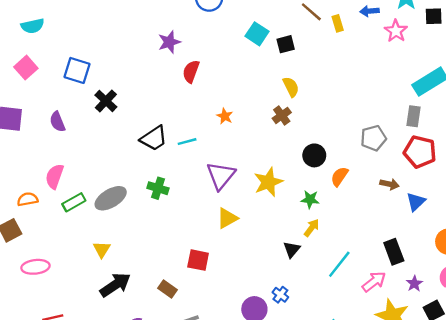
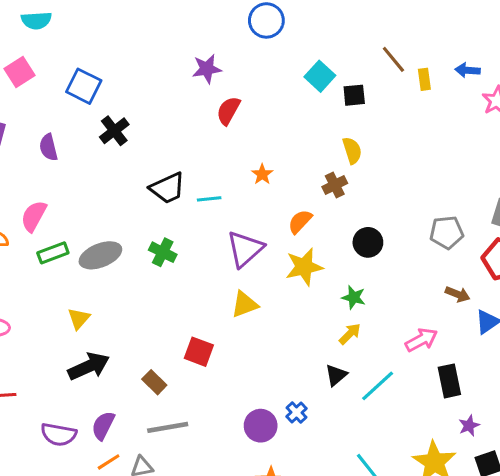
orange semicircle: (339, 176) -> (300, 222), moved
black triangle: (292, 249) -> (336, 375), moved
pink arrow: (374, 282) -> (421, 340), moved

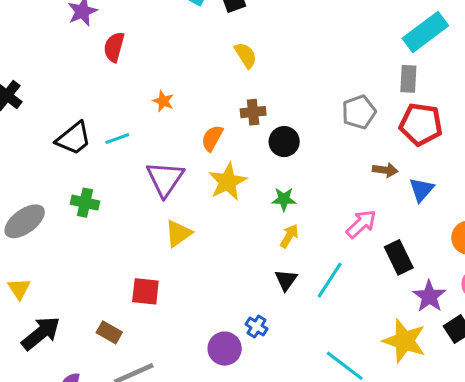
brown cross: (335, 185) -> (253, 112), moved, turned 35
purple star: (469, 426) -> (429, 296), size x1.5

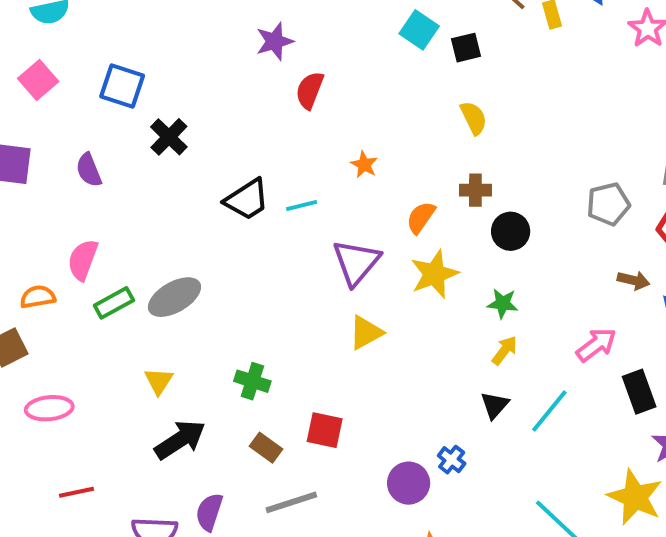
green cross: (85, 203) -> (252, 381), moved
red square: (145, 291) -> (325, 430), moved

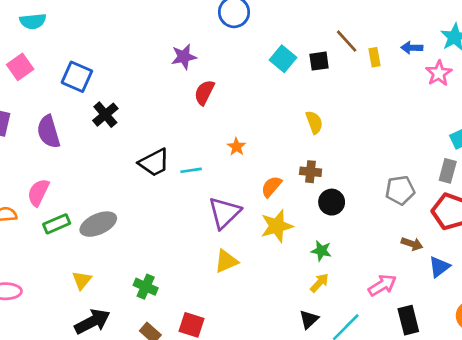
black square: (466, 48) -> (319, 61), moved
purple semicircle: (89, 170) -> (49, 132), size x1.4

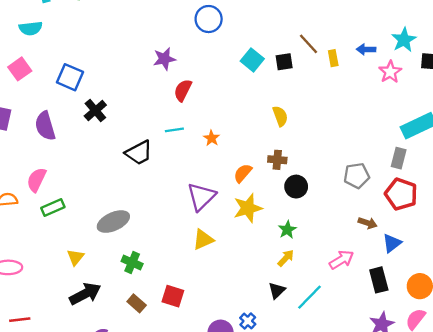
cyan line: (191, 170) -> (174, 130), moved
gray ellipse: (98, 224) -> (113, 222), moved
green star: (321, 251) -> (287, 230), turned 30
black rectangle: (408, 320) -> (379, 280), moved

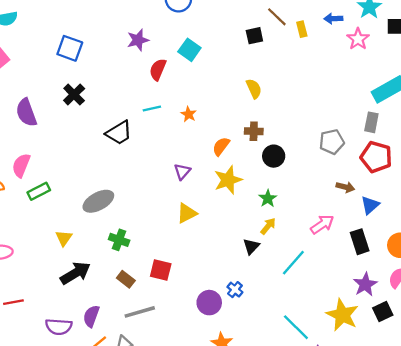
cyan square: (252, 60) -> (189, 50), moved
blue square: (70, 77) -> (70, 48), moved
purple triangle: (201, 197) -> (182, 172), size x0.6
black triangle: (277, 290) -> (251, 246), moved

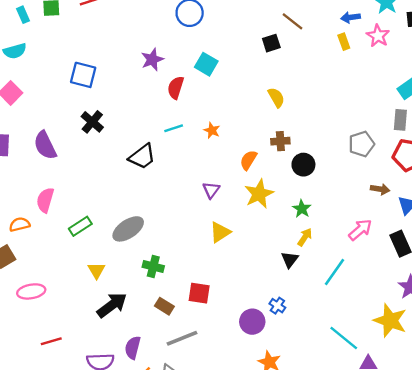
yellow rectangle: (302, 29) -> (344, 42), moved
green rectangle: (39, 191) -> (80, 226), moved

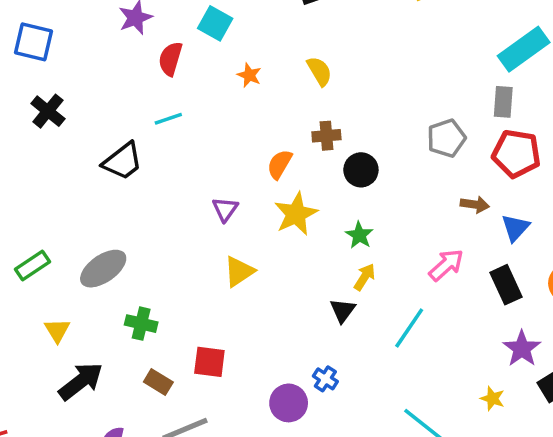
orange star: (212, 130) -> (249, 75), moved
yellow star: (390, 321) -> (492, 399), size x0.5

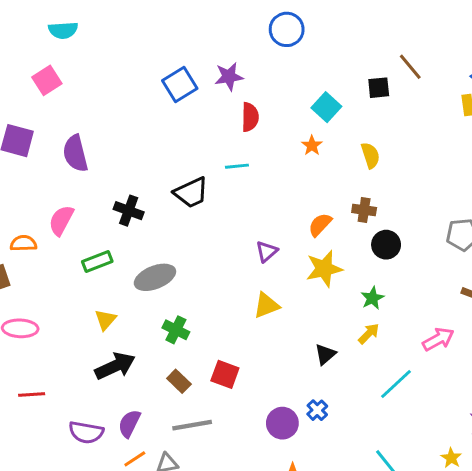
cyan square: (215, 23) -> (326, 107), moved
blue square: (33, 42) -> (180, 84), moved, turned 32
red semicircle: (170, 59) -> (250, 117), turned 152
black cross: (48, 111) -> (129, 211), moved, turned -32
black triangle: (343, 310) -> (325, 354), moved

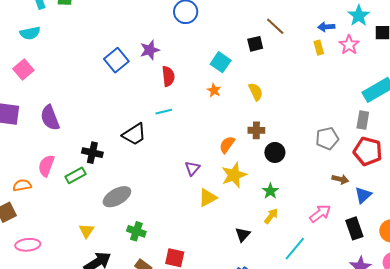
green rectangle: (97, 262) -> (75, 175), moved
yellow triangle: (266, 305) -> (208, 198), moved

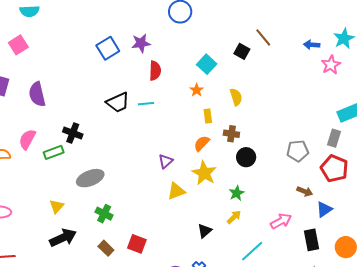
black square: (255, 44) -> (242, 51), turned 35
yellow rectangle: (319, 48) -> (208, 116), moved
black trapezoid: (134, 134) -> (118, 102), moved
yellow star: (234, 175) -> (204, 173), turned -30

